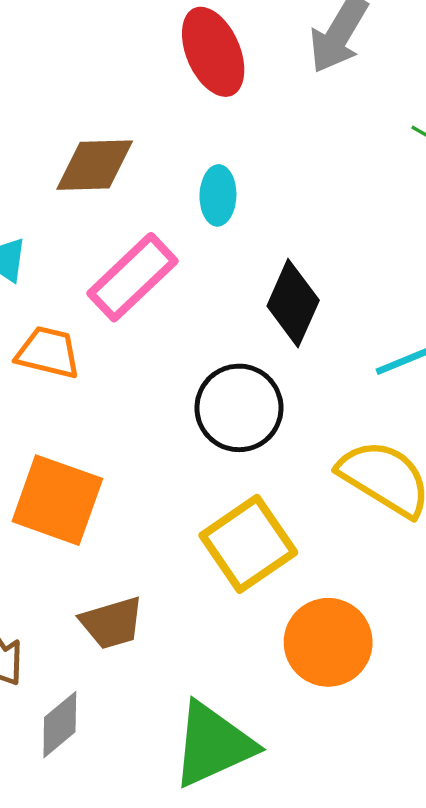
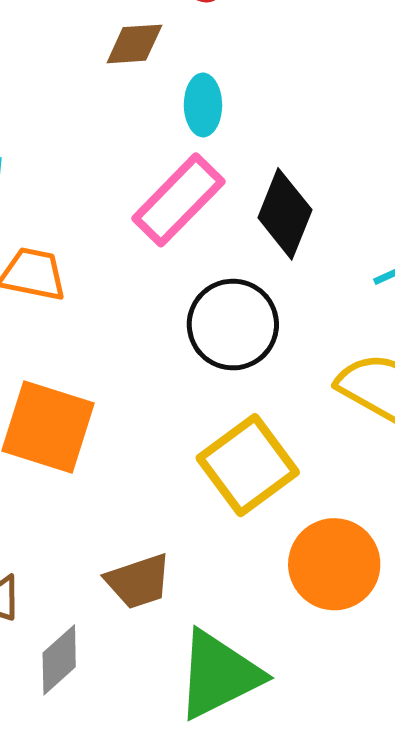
brown diamond: (95, 165) -> (134, 44), moved, size x0.7
pink rectangle: (133, 277) -> (178, 200), moved
brown trapezoid: (112, 623) -> (138, 581), moved

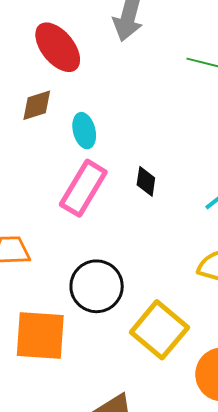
black diamond: (285, 214) -> (146, 181), size x0.6
black circle: (233, 325) -> (97, 286), moved

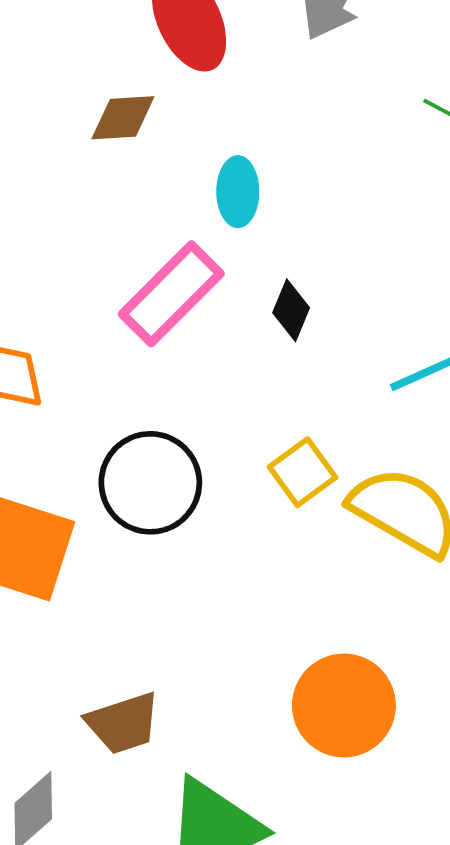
cyan ellipse: (84, 131) -> (238, 192), moved
yellow square: (159, 330) -> (302, 472), moved, size x0.6

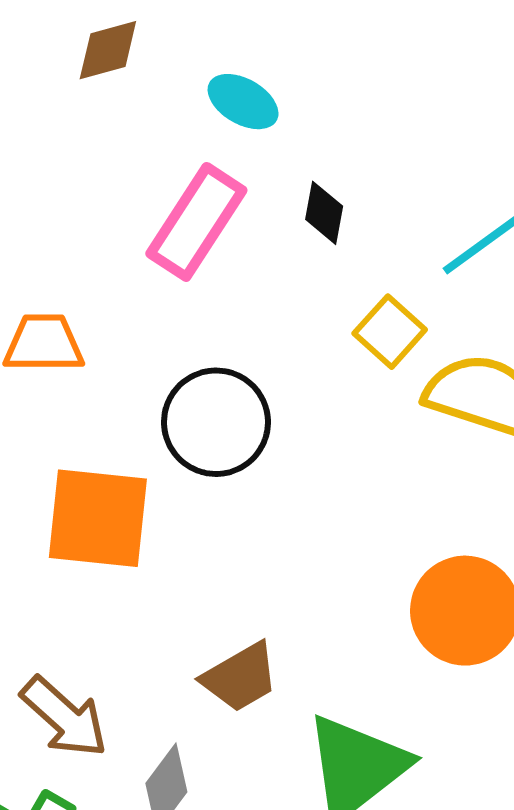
cyan ellipse: (238, 192) -> (243, 102), turned -48
yellow square: (302, 472) -> (390, 332), moved

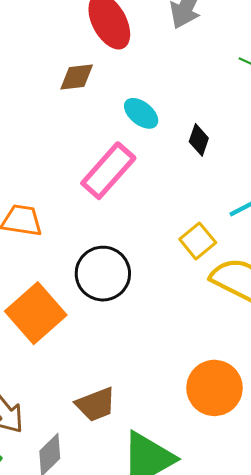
black diamond: (324, 213) -> (199, 140), moved
orange square: (98, 518) -> (36, 313), turned 34

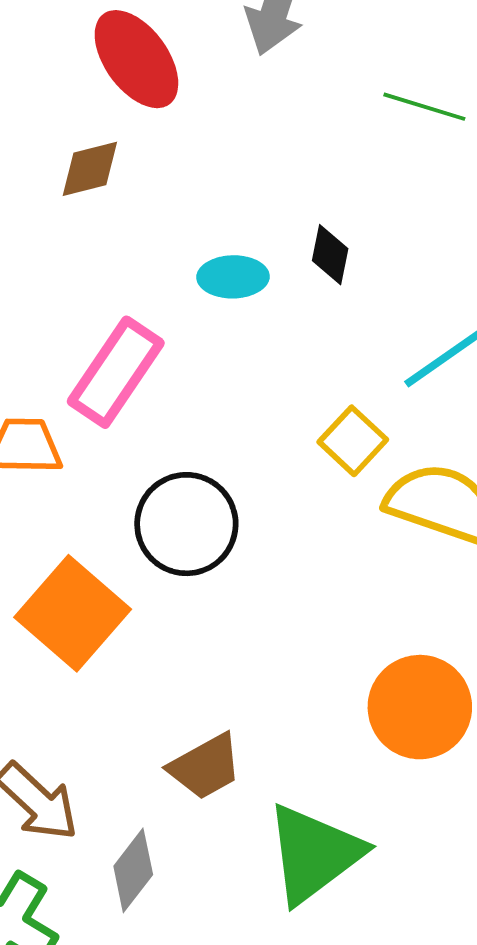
cyan ellipse: (141, 113) -> (233, 277), moved, turned -32
pink rectangle: (108, 171) -> (116, 372), moved

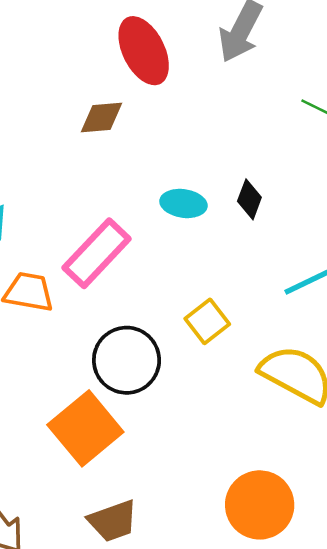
yellow square: (353, 441) -> (207, 321), moved
orange square: (73, 613) -> (85, 428), moved

